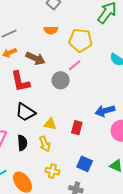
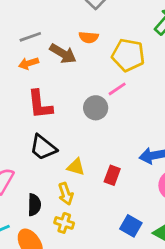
brown arrow: (35, 58) -> (63, 54), moved
black semicircle: (22, 143) -> (34, 205), moved
blue square: (85, 164) -> (131, 226), moved
yellow cross: (52, 171) -> (64, 223), moved

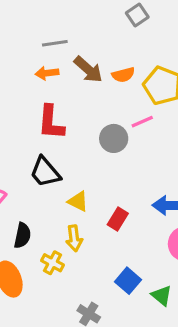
orange semicircle: (89, 37) -> (123, 75), moved, turned -30
yellow arrow: (66, 194) -> (74, 238), moved

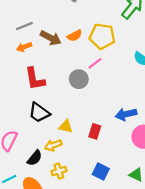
black semicircle: (22, 235) -> (35, 158), turned 42
yellow arrow: (74, 238) -> (53, 145), moved, turned 91
yellow cross: (53, 263) -> (59, 171), turned -32
blue square: (128, 281) -> (101, 172), moved

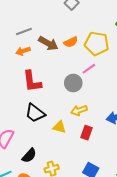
yellow arrow: (53, 145) -> (79, 110), moved

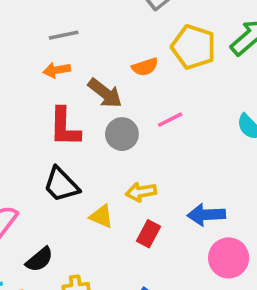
brown arrow: (48, 43) -> (105, 93), moved
yellow pentagon: (97, 44) -> (194, 47), moved
gray circle: (73, 83) -> (122, 134), moved

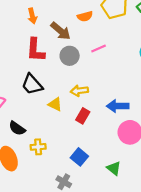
orange arrow: (57, 70) -> (32, 16), turned -96
black semicircle: (39, 259) -> (17, 128), turned 72

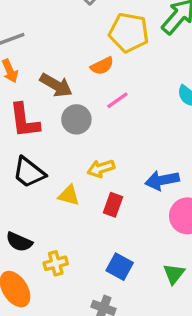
orange semicircle: (85, 16) -> (102, 66), moved
green triangle: (114, 168) -> (174, 274), turned 40

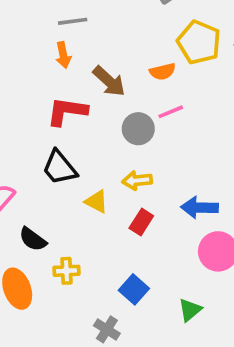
gray circle: (76, 119) -> (138, 129), moved
red L-shape: (24, 121) -> (67, 111), turned 93

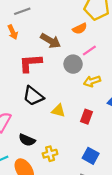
orange arrow: (63, 55) -> (13, 32), moved
yellow arrow: (137, 180) -> (92, 81), moved

